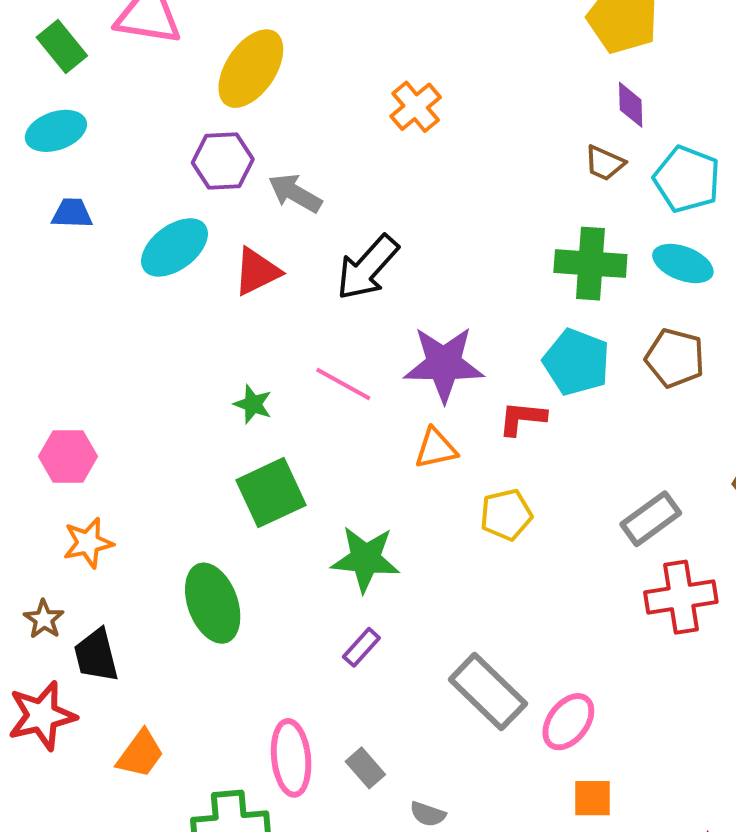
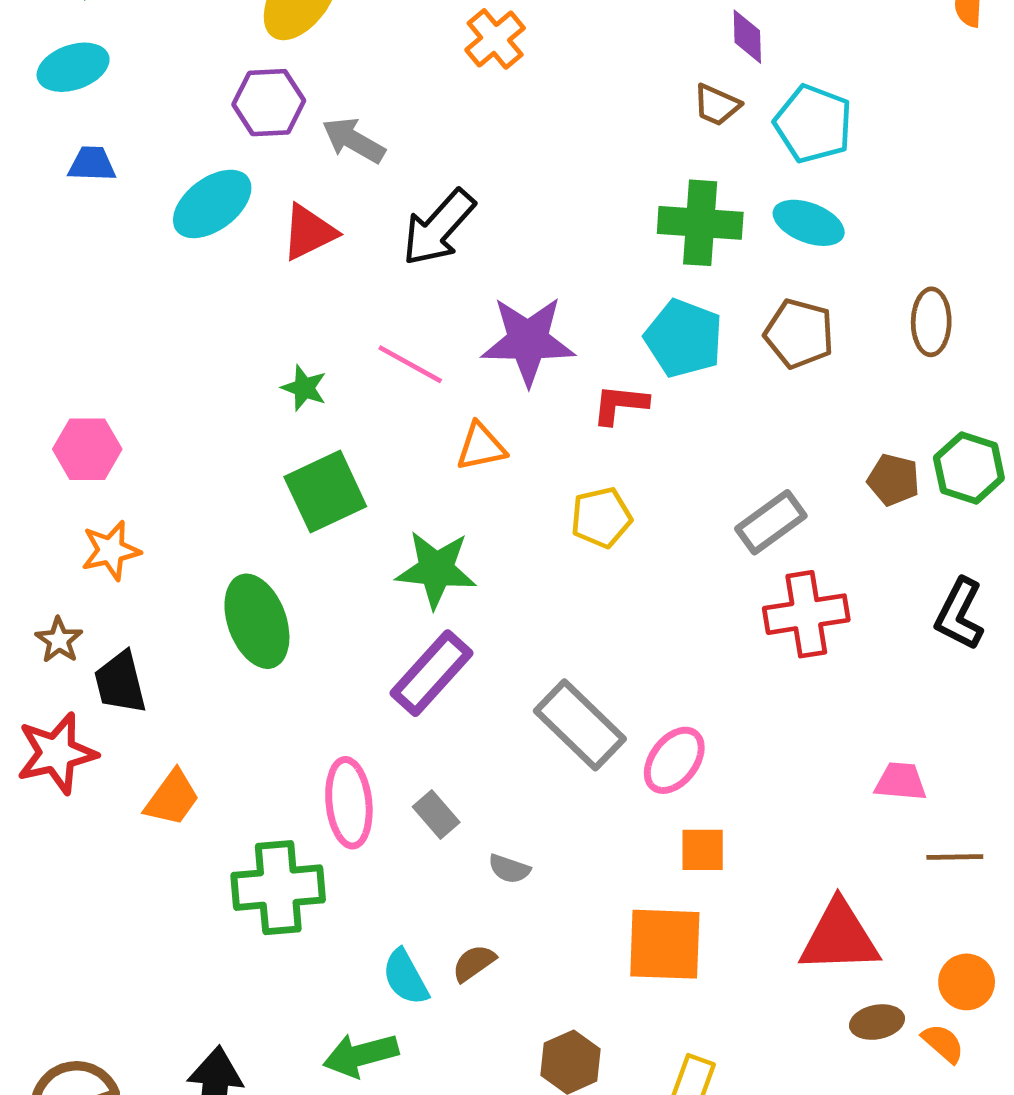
orange triangle: (436, 448) -> (481, 447), moved
purple rectangle: (361, 647) -> (431, 673), size x1.8

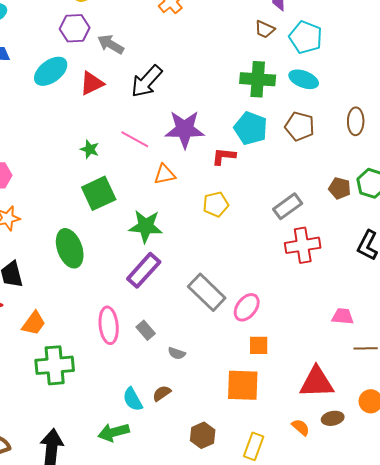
green cross: (278, 888) -> (55, 365), moved
orange semicircle: (943, 1043) -> (301, 427), moved

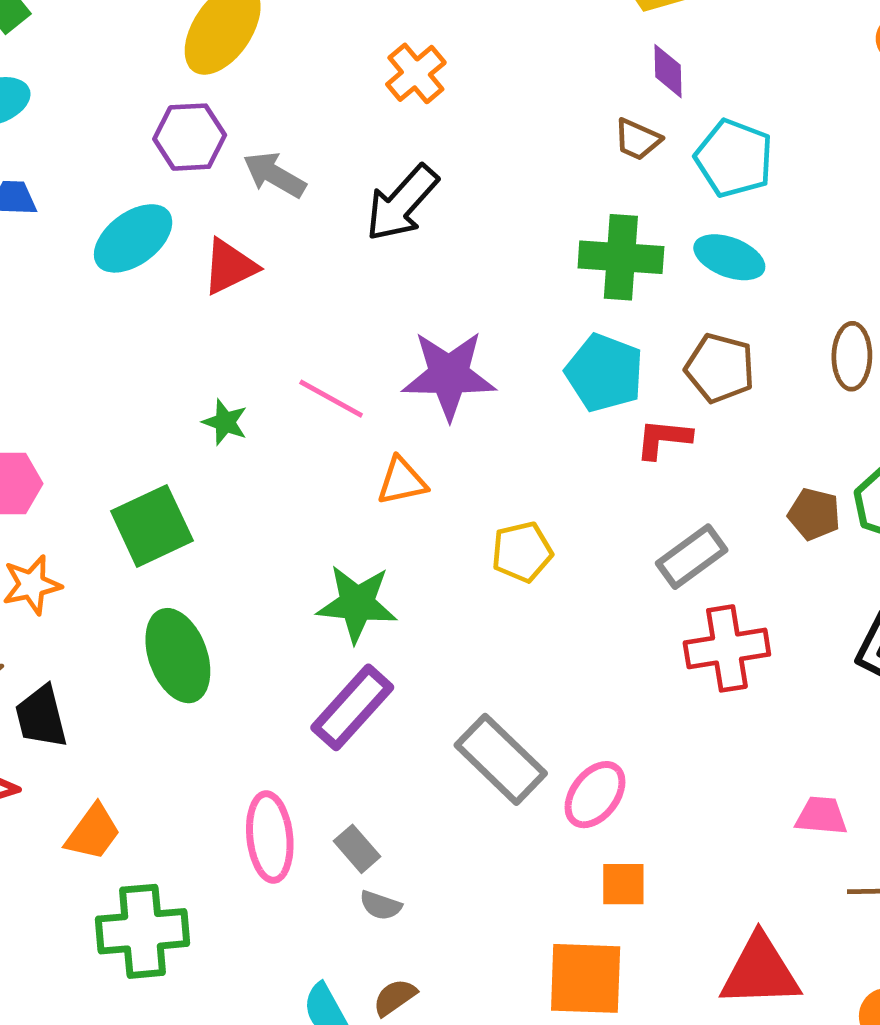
black arrow: (147, 81) -> (402, 203), moved
red L-shape: (224, 156) -> (663, 439), moved
green square: (99, 193) -> (152, 526), moved
gray semicircle: (177, 353) -> (381, 905), moved

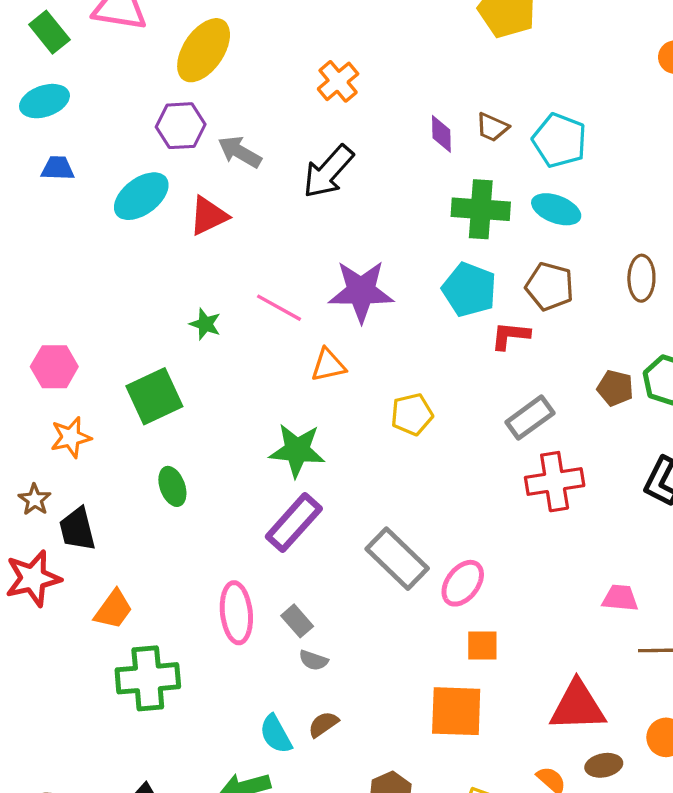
purple diamond: (668, 71) -> (441, 134), moved
green ellipse: (178, 656) -> (172, 486), size x0.6

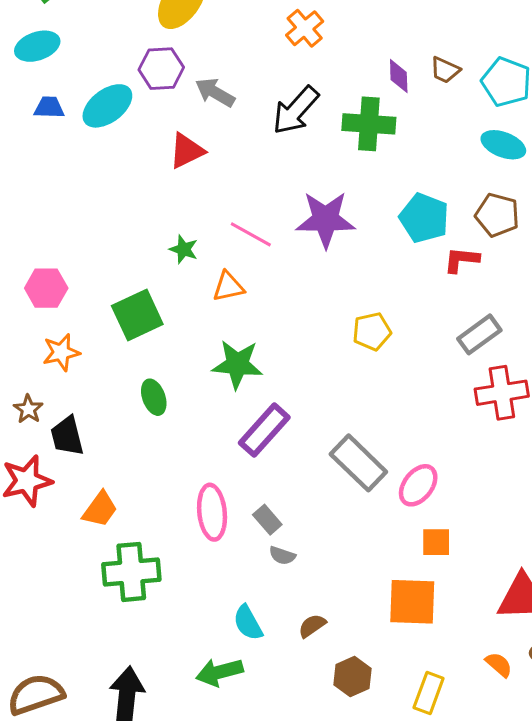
cyan ellipse: (141, 196) -> (107, 106), moved
green cross: (481, 209) -> (369, 124), moved
orange triangle: (328, 365) -> (228, 287), moved
green star: (297, 450) -> (237, 364), moved
brown semicircle: (323, 724) -> (312, 626), moved

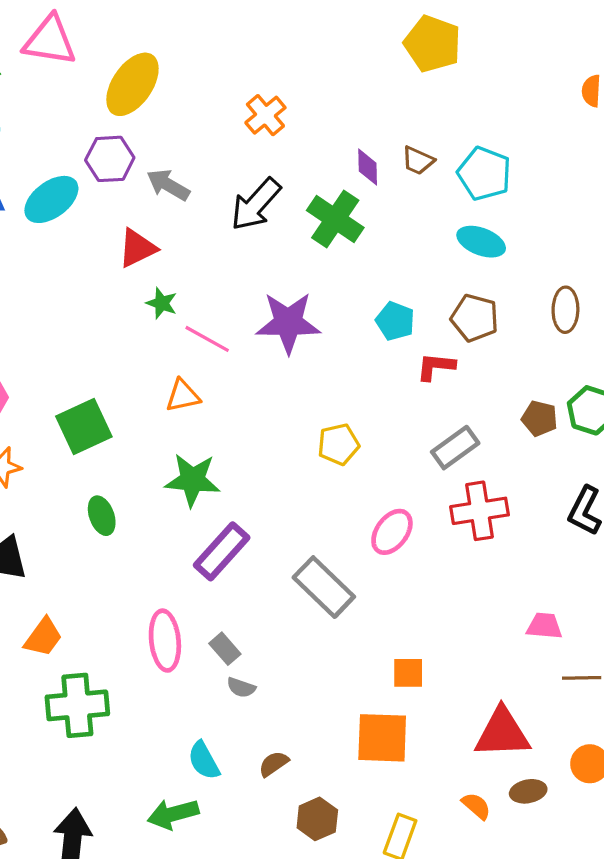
green cross: (369, 124) -> (335, 219), turned 30
cyan pentagon: (424, 218) -> (395, 321), size x0.7
green star: (184, 249) -> (162, 303), moved
pink ellipse: (418, 485) -> (392, 532), moved

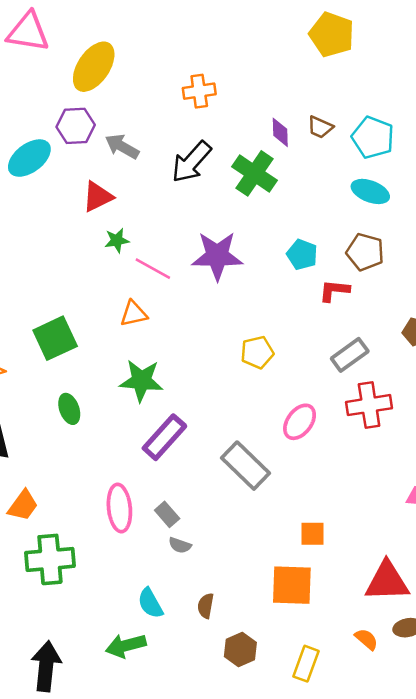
orange cross: (265, 115) -> (199, 91), turned 32
green star: (162, 303) -> (117, 240), turned -30
brown semicircle: (274, 764) -> (206, 606), turned -45

